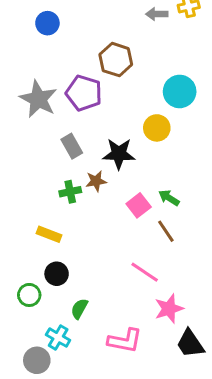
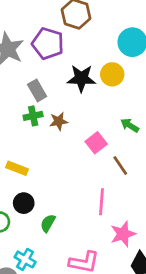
black star: (119, 154) -> (81, 78), moved
green cross: (70, 192) -> (33, 116), moved
green arrow: (169, 198) -> (130, 125), moved
pink line: (145, 272) -> (101, 202), turned 60
green semicircle: (79, 309) -> (48, 223), moved

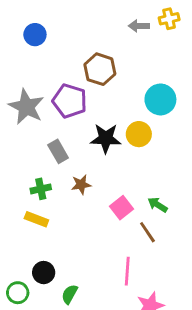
green cross: (33, 116) -> (41, 189), moved
green arrow: (130, 125) -> (158, 205), moved
yellow rectangle: (17, 168) -> (36, 219), moved

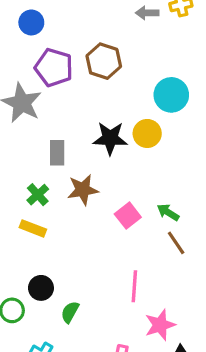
purple pentagon: (70, 101) -> (54, 68), moved
gray rectangle: (58, 151) -> (57, 153), turned 30
brown star: (81, 185) -> (83, 190), size x1.4
green cross: (41, 189) -> (38, 195), turned -30
brown line: (147, 232) -> (176, 243), moved

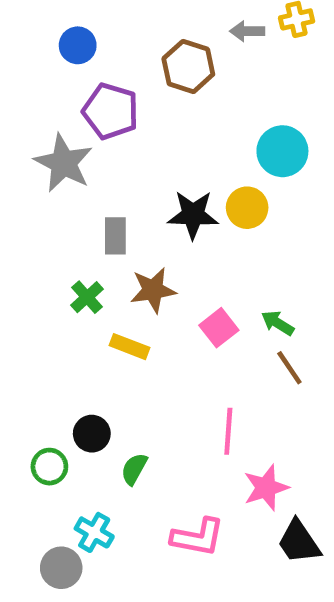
brown hexagon: (104, 61) -> (188, 66), moved
yellow rectangle: (33, 228) -> (129, 347), moved

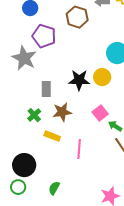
pink square: (219, 328) -> (100, 113), moved
pink line: (228, 431) -> (79, 149), moved
black circle: (92, 434) -> (24, 165), moved, size x1.5

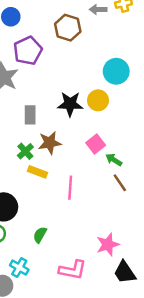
purple pentagon: (44, 36) -> (28, 51), turned 30
green cross: (34, 115) -> (25, 151), moved

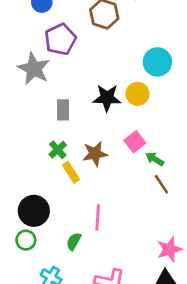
brown star: (50, 143) -> (95, 154), moved
yellow rectangle: (37, 172) -> (71, 172), turned 36
pink line: (70, 188) -> (98, 217), moved
pink star: (108, 245) -> (169, 249), moved

